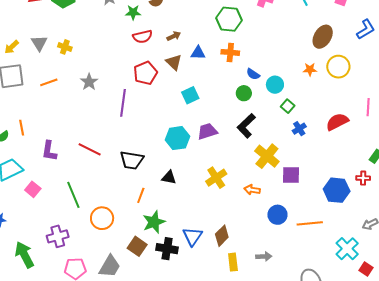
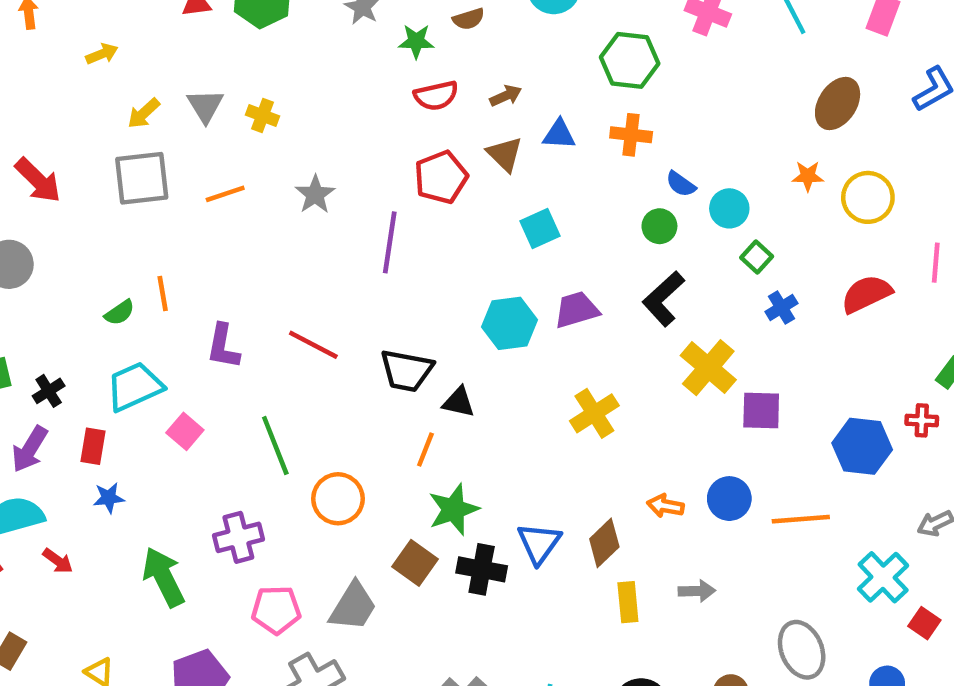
yellow circle: (338, 67) -> (868, 197), moved
black triangle: (169, 177) -> (459, 402), moved
orange arrow: (252, 190) -> (665, 506), moved

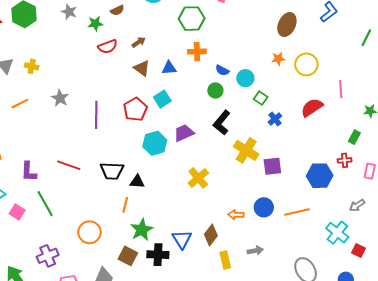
blue triangle: (559, 134) -> (169, 68), moved
red pentagon: (441, 177) -> (135, 109), moved
green line: (275, 446) -> (45, 204), moved

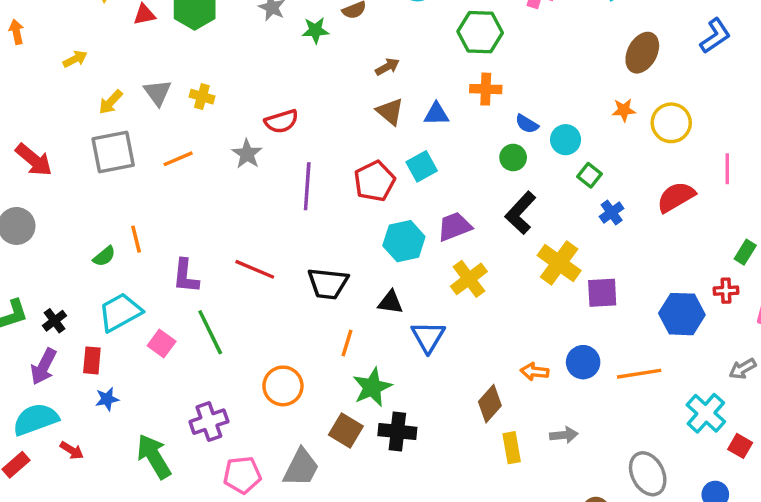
red semicircle: (108, 46) -> (281, 121), moved
yellow cross: (198, 178) -> (469, 279), moved
black triangle: (137, 182) -> (390, 302), moved
blue triangle: (182, 239) -> (428, 337), moved

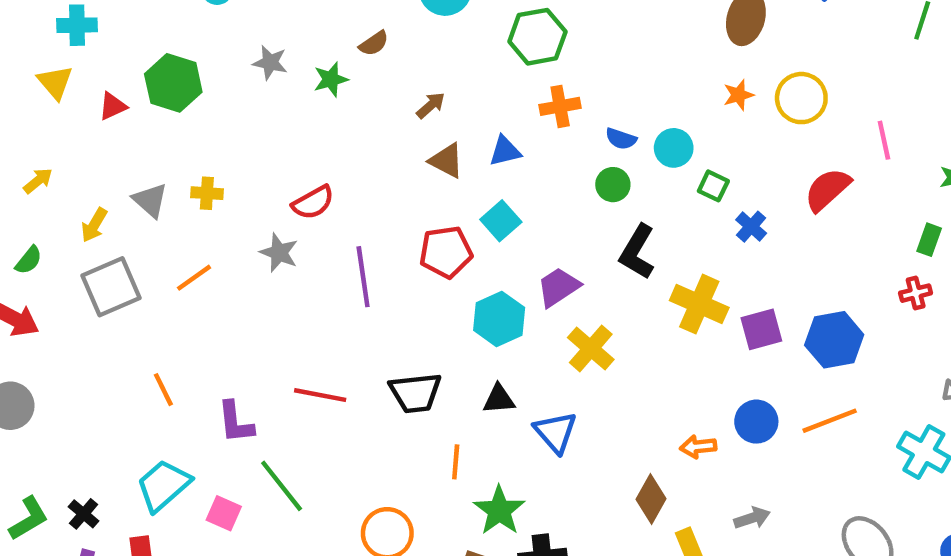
red pentagon: (374, 181) -> (446, 252), turned 30
green semicircle: (104, 256) -> (29, 260), moved
blue hexagon: (682, 314) -> (834, 340), moved

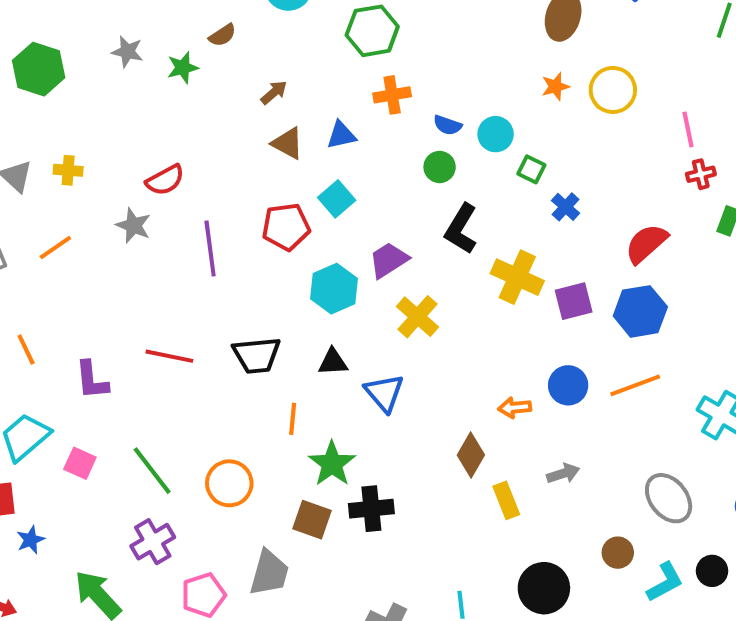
red semicircle: (827, 190) -> (646, 243), moved
red cross: (916, 293) -> (701, 174), moved
green line: (282, 486) -> (152, 471), moved

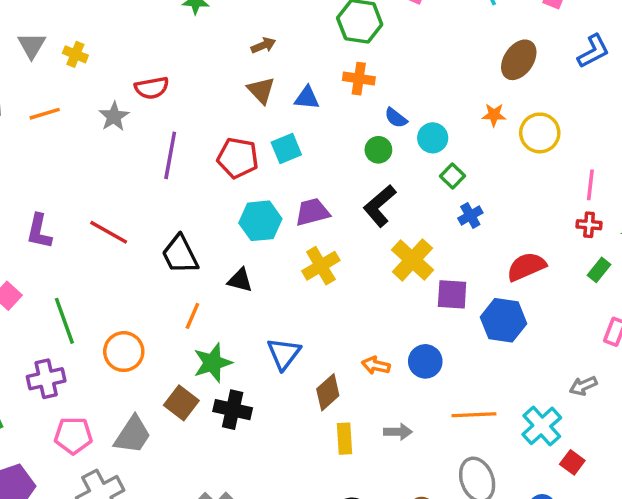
black trapezoid: (257, 355) -> (180, 255), turned 51
orange line: (635, 385) -> (474, 415), moved
blue triangle: (384, 393) -> (284, 354), moved

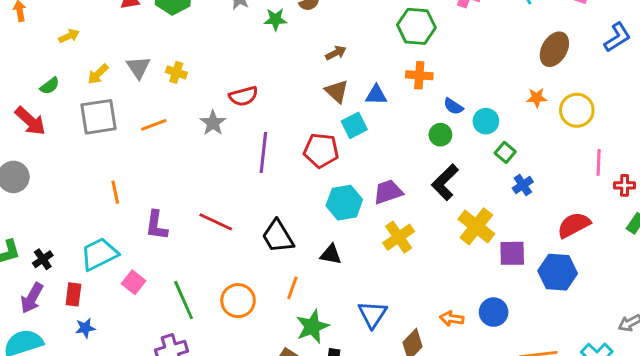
cyan square: (286, 148) -> (354, 125), moved
pink line: (590, 185) -> (599, 162), moved
orange circle: (124, 352) -> (238, 301), moved

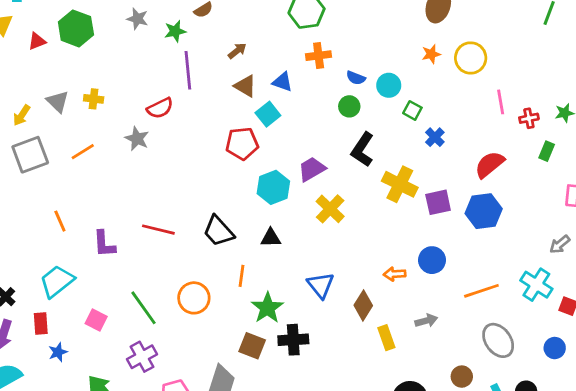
blue triangle: (376, 95) -> (282, 82), turned 30
purple line: (263, 152) -> (188, 70), moved
pink square: (134, 282) -> (96, 320), moved

